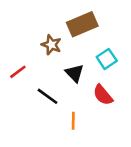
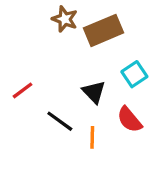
brown star: (51, 45) -> (65, 19), moved
orange line: (73, 121) -> (92, 137), moved

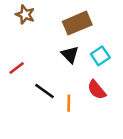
brown star: (65, 19) -> (25, 15), moved
black triangle: (94, 92) -> (70, 55), moved

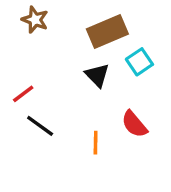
cyan square: (100, 56) -> (139, 62), moved
black line: (45, 91) -> (40, 126), moved

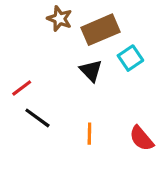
brown star: (35, 20) -> (60, 19), moved
red semicircle: (134, 124) -> (141, 138), moved

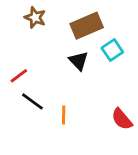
brown star: (60, 19) -> (35, 17), moved
orange line: (89, 134) -> (64, 115), moved

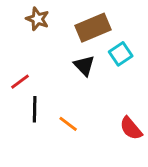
black line: (32, 101) -> (35, 109), turned 55
orange line: (64, 115) -> (68, 124), turned -54

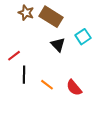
brown rectangle: (93, 28) -> (51, 17), moved, turned 55
red semicircle: (131, 128) -> (74, 88), moved

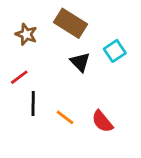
brown star: (26, 13) -> (26, 34), moved

